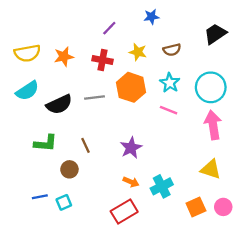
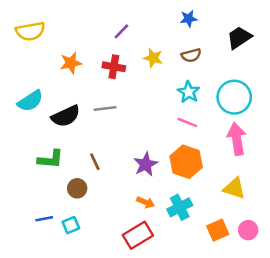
blue star: (151, 17) -> (189, 19), moved
yellow semicircle: (27, 53) -> (30, 31), moved
orange hexagon: (131, 87) -> (186, 162), moved

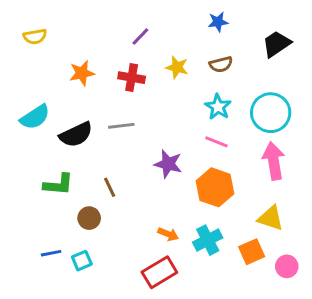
yellow semicircle: (30, 31) -> (35, 37), size x0.7
purple star: (146, 164) -> (168, 164), moved, turned -30
orange square: (218, 230) -> (252, 252), moved

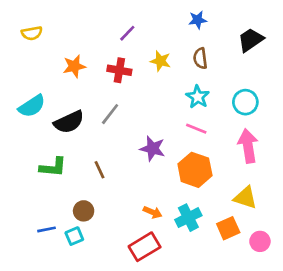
brown semicircle: (221, 64) -> (200, 58), turned 96
cyan circle: (271, 113) -> (245, 102), size x0.7
gray line: (121, 126) -> (110, 114), turned -45
brown circle: (89, 218) -> (84, 211), moved

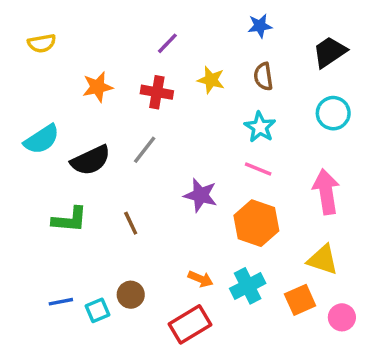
cyan circle: (245, 102) -> (333, 113), moved
brown circle: (84, 211) -> (131, 295), moved

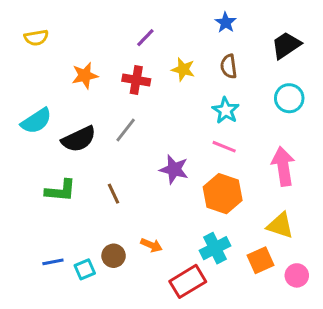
blue star: (260, 26) -> (226, 22), turned -30
orange arrow: (201, 279) -> (151, 245), moved
red rectangle: (190, 324) -> (188, 281), moved

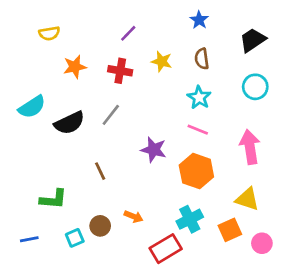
yellow semicircle: (36, 38) -> (49, 33), moved
green L-shape: (61, 191) -> (53, 199), moved
blue line: (53, 262) -> (29, 239), moved

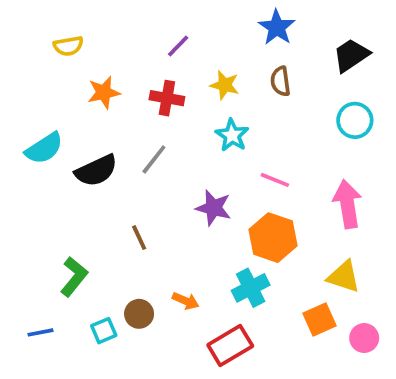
blue star: (199, 20) -> (277, 27), size x1.4
cyan star: (199, 98) -> (232, 135), moved
green L-shape: (53, 199) -> (74, 277), turned -56
cyan cross: (190, 219) -> (251, 288), moved

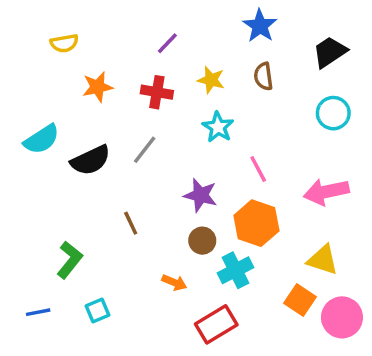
pink line: (275, 180) -> (258, 169), turned 40
pink arrow: (347, 204) -> (326, 192), turned -93
brown circle: (139, 314) -> (202, 241), moved
orange square: (320, 319) -> (300, 300), turned -32
pink circle: (364, 338) -> (342, 317), size x1.5

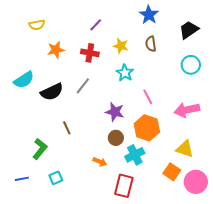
brown line: (131, 223) -> (67, 128), moved
red rectangle: (216, 324) -> (124, 186), turned -45

